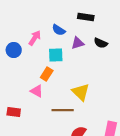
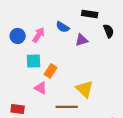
black semicircle: (101, 43) -> (109, 31), moved, turned -136
blue circle: (14, 50) -> (18, 36), moved
cyan square: (56, 55) -> (34, 61), moved

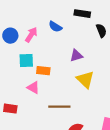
purple triangle: (82, 40) -> (76, 56), moved
orange rectangle: (51, 71) -> (43, 71), turned 64
yellow triangle: (85, 89) -> (85, 80), moved

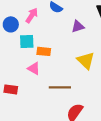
blue circle: (10, 36) -> (11, 24), moved
purple triangle: (76, 56) -> (78, 26), moved

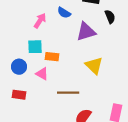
blue circle: (11, 24) -> (19, 67), moved
purple triangle: (78, 26) -> (86, 32), size x1.5

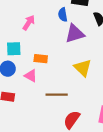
blue semicircle: (64, 13) -> (63, 15), moved, turned 48
cyan square: (35, 47) -> (14, 49), moved

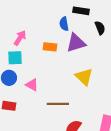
pink arrow: (29, 23) -> (20, 38), moved
orange rectangle: (41, 59) -> (50, 47), moved

